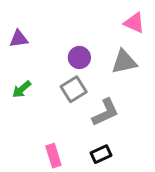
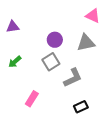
black rectangle: (101, 154) -> (81, 107), moved
pink rectangle: (53, 156) -> (32, 99), moved, turned 49

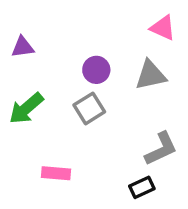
green arrow: (15, 62) -> (26, 108), size x1.5
gray L-shape: (73, 78) -> (161, 149), moved
pink rectangle: (32, 99) -> (56, 173), turned 63

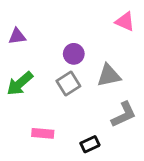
gray triangle: (151, 75) -> (109, 75), moved
black rectangle: (142, 187) -> (90, 144), moved

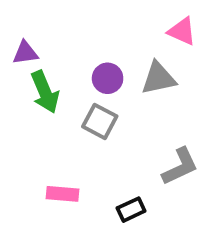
gray triangle: (109, 75) -> (158, 78), moved
green arrow: (20, 84) -> (45, 92), moved, turned -72
gray square: (68, 84) -> (100, 121), turned -30

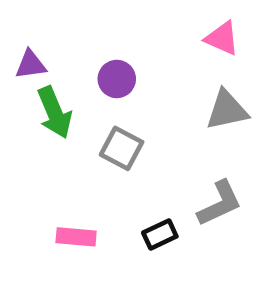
purple circle: (108, 78) -> (117, 79), moved
gray triangle: (158, 78) -> (227, 110), moved
black rectangle: (131, 210) -> (160, 235), moved

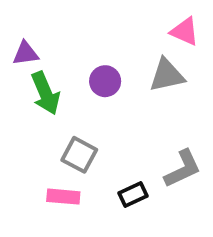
purple circle: (117, 79) -> (105, 81), moved
gray triangle: (227, 110) -> (167, 75), moved
gray square: (122, 148) -> (79, 155), moved

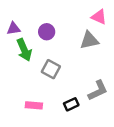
purple circle: (105, 81) -> (47, 32), moved
gray square: (79, 155) -> (51, 69), moved

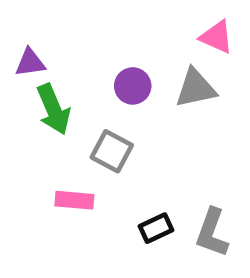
purple circle: (47, 32) -> (133, 86), moved
gray L-shape: (98, 90) -> (212, 233), moved, turned 135
pink rectangle: (34, 105) -> (74, 200), moved

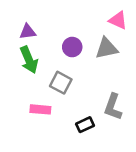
purple triangle: (30, 63) -> (28, 32), moved
gray L-shape: (212, 233) -> (113, 107), moved

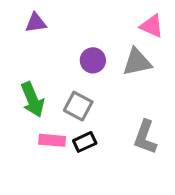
purple triangle: (28, 32) -> (36, 23), moved
green arrow: (29, 60) -> (33, 100), moved
black rectangle: (85, 125) -> (85, 142), moved

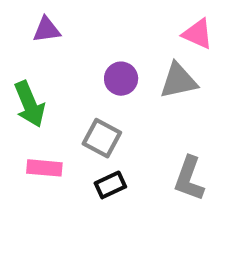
green arrow: (33, 100) -> (30, 104), moved
pink rectangle: (52, 140) -> (44, 168), moved

